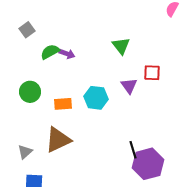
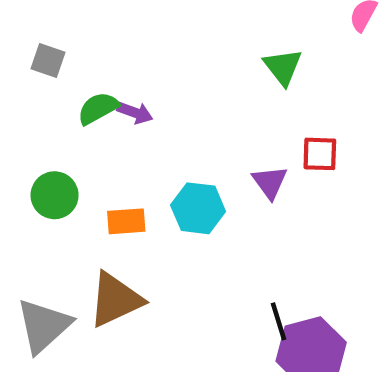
gray square: (27, 30) -> (48, 60), turned -35
green triangle: (121, 46) -> (283, 67), moved
gray triangle: (25, 152) -> (44, 326), size x1.8

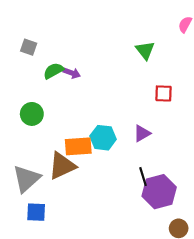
purple triangle: (270, 182) -> (142, 133), moved, turned 36
cyan hexagon: (198, 208) -> (103, 138), moved
orange rectangle: (126, 221) -> (78, 146), moved, size x1.4

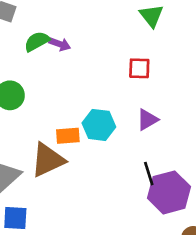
red square: (163, 93) -> (139, 68), moved
orange rectangle: (78, 146) -> (68, 136), size x0.7

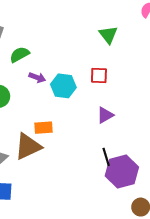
purple arrow: (60, 44) -> (37, 78), moved
cyan hexagon: (99, 125) -> (63, 86), moved

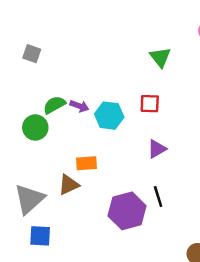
green semicircle: (19, 55) -> (54, 105), moved
brown triangle: (28, 146) -> (69, 185), size x0.7
purple hexagon: (122, 172) -> (127, 211), moved

